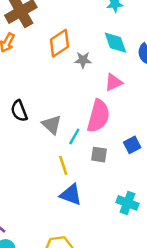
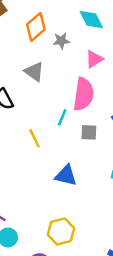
gray triangle: (52, 125) -> (34, 72), moved
yellow line: (63, 165) -> (35, 138), moved

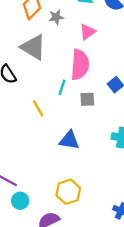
gray triangle: (34, 72) -> (33, 47), size x1.4

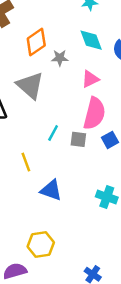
pink semicircle: (80, 65) -> (94, 113), moved
gray square: (87, 99) -> (78, 139), moved
yellow line: (38, 108) -> (26, 162), moved

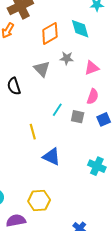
cyan diamond: (91, 40) -> (80, 29), moved
gray star: (60, 58) -> (67, 58), moved
gray triangle: (30, 85) -> (42, 69), size x0.7
pink semicircle: (94, 113) -> (93, 97), size x0.6

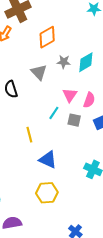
cyan diamond: (80, 29) -> (86, 62), moved, turned 75
pink triangle: (92, 68) -> (70, 95), moved, turned -35
yellow hexagon: (39, 201) -> (47, 193), moved

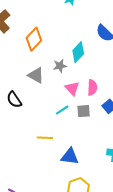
gray star: (64, 62) -> (60, 66), moved
cyan line: (54, 113) -> (62, 110), turned 40
yellow line: (29, 135) -> (45, 138), turned -56

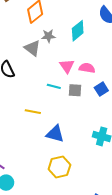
gray star: (60, 66) -> (48, 36), moved
pink semicircle: (92, 88) -> (87, 68), turned -91
cyan line: (62, 110) -> (54, 86), turned 40

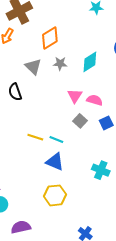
gray triangle: (32, 48) -> (33, 67), moved
cyan line: (54, 86) -> (56, 140), moved
gray square: (75, 90) -> (80, 121), turned 32

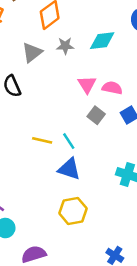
cyan diamond: (90, 62) -> (102, 41), turned 30
gray triangle: (33, 67) -> (32, 52), turned 42
cyan line: (56, 140) -> (69, 141), turned 40

